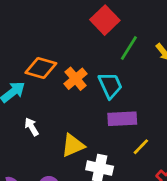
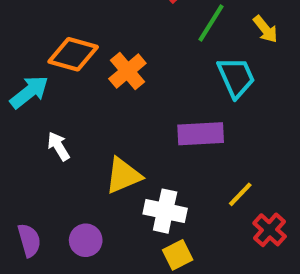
cyan trapezoid: (110, 85) -> (236, 77), moved
yellow line: (141, 147) -> (240, 194), moved

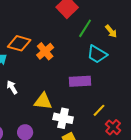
cyan trapezoid: (236, 77) -> (97, 54), turned 145
yellow triangle: (123, 175) -> (43, 101), turned 30

